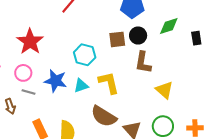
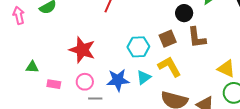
brown square: (117, 39) -> (168, 39), moved
yellow triangle: (164, 90) -> (226, 69), moved

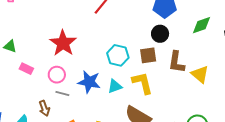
black circle: (184, 13) -> (160, 34), moved
yellow triangle: (226, 69) -> (200, 74), moved

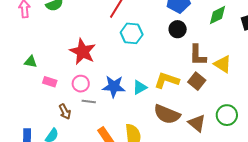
cyan hexagon: (118, 55) -> (132, 33), moved
brown square: (148, 55) -> (197, 81), moved, turned -36
yellow L-shape: (142, 83) -> (167, 80), turned -50
brown arrow: (44, 108) -> (65, 112), moved

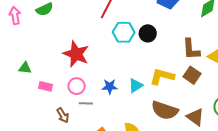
black circle: (178, 29) -> (148, 33), moved
blue star: (114, 86) -> (110, 87), size x0.7

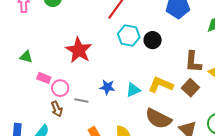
pink circle: (77, 86) -> (60, 88), moved

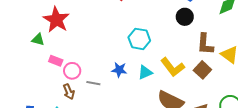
cyan hexagon: (129, 35) -> (139, 39), moved
black circle: (153, 40) -> (185, 17), moved
red star: (79, 50) -> (56, 20), moved
yellow L-shape: (161, 85) -> (173, 67), turned -150

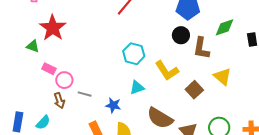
brown L-shape: (205, 44) -> (201, 48), moved
yellow L-shape: (173, 67) -> (167, 71), moved
blue star: (119, 70) -> (113, 105), moved

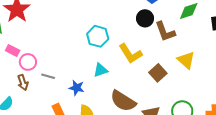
brown L-shape: (201, 48) -> (165, 32), turned -30

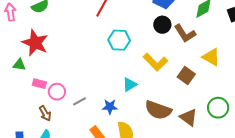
cyan hexagon: (98, 36) -> (119, 40), moved
gray line: (48, 76) -> (80, 101), turned -32
brown arrow: (23, 82) -> (45, 113), moved

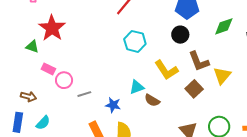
brown L-shape: (185, 33) -> (199, 61), moved
yellow triangle: (211, 57) -> (222, 76), turned 30
brown semicircle: (158, 110) -> (152, 100), moved, size x0.6
brown arrow: (45, 113) -> (28, 97), moved, turned -56

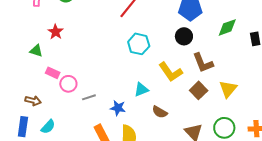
red star: (52, 28) -> (56, 32), size x0.6
yellow triangle: (222, 76) -> (228, 89), moved
brown semicircle: (152, 100) -> (160, 112), moved

